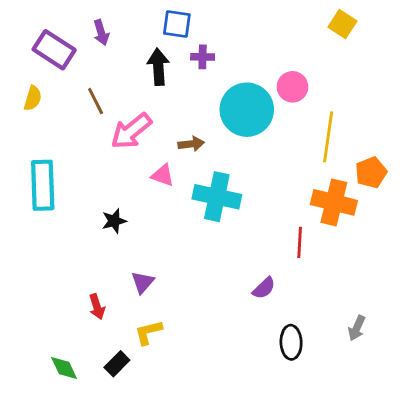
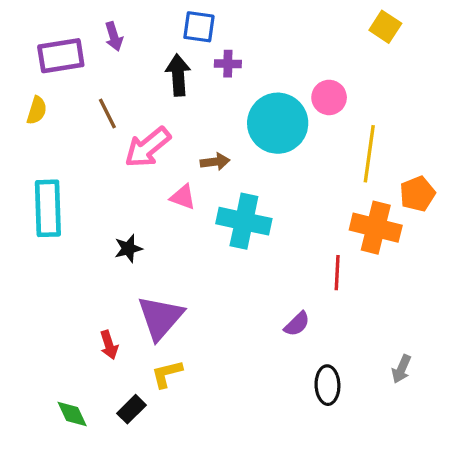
purple rectangle: (54, 50) -> (61, 56), turned -42
purple triangle: (143, 282) -> (160, 318), size x1.8

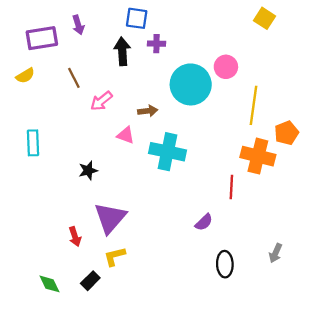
yellow semicircle: (37, 110) -> (25, 76), turned 42
pink arrow: (148, 147) -> (101, 101), size x0.7
cyan rectangle: (48, 208) -> (33, 143), size x0.7

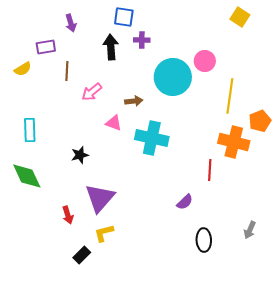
purple rectangle: (42, 38) -> (46, 47), moved, size x0.7
brown line: (74, 78) -> (67, 71), turned 30
green diamond: (50, 284) -> (27, 176), moved, size x1.5

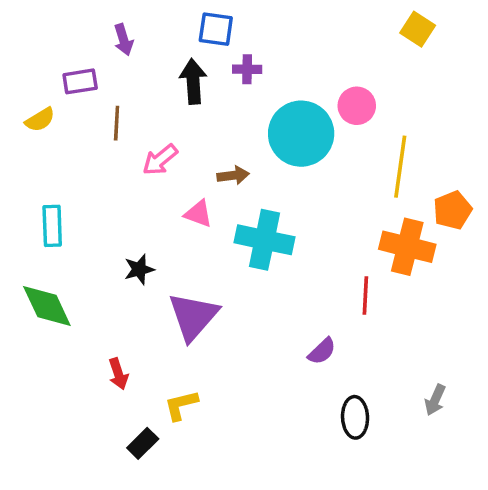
purple triangle: (100, 198) -> (193, 316), moved

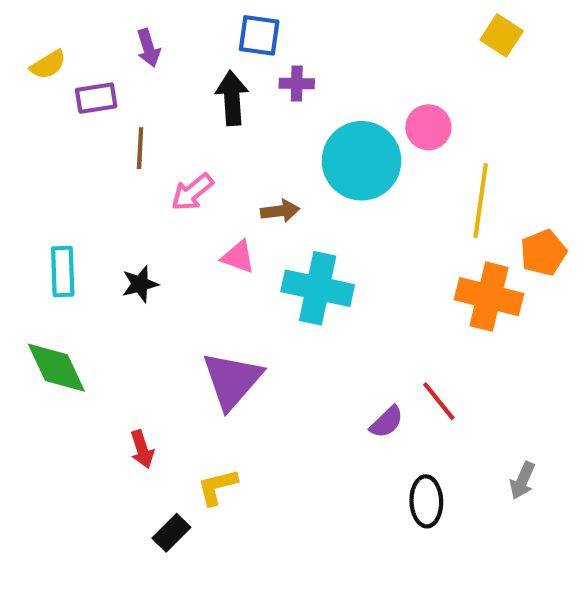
yellow semicircle: (40, 120) -> (48, 65), moved
black star: (139, 269) -> (140, 284), moved
red line: (365, 295) -> (439, 401), moved, turned -42

